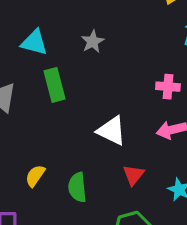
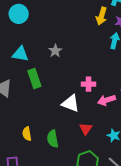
pink cross: (168, 87) -> (88, 84), moved
yellow semicircle: (35, 176) -> (27, 134), turned -40

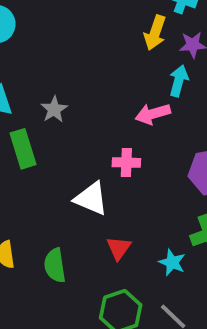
gray star: (55, 51) -> (54, 109), moved
pink arrow: (106, 100) -> (153, 114), moved

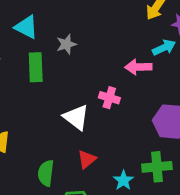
cyan arrow: (179, 81) -> (164, 48), turned 35
green semicircle: (55, 265) -> (46, 173), moved

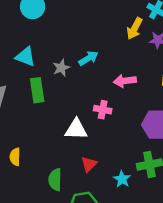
cyan arrow: (164, 48) -> (88, 58), moved
white triangle: (76, 117) -> (76, 129), turned -30

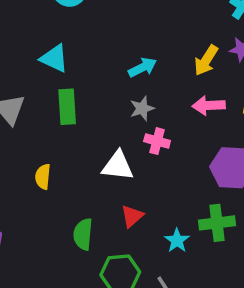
yellow arrow: (135, 29) -> (206, 60), moved
gray star: (61, 68) -> (142, 108), moved
pink arrow: (125, 81) -> (209, 105), moved
yellow semicircle: (15, 157) -> (43, 177), moved

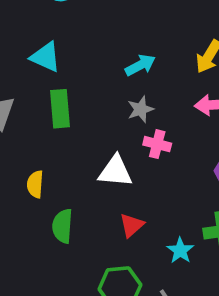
green semicircle: (83, 234) -> (62, 226), moved

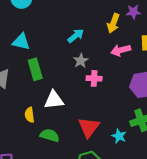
white triangle: (115, 171) -> (54, 100), moved
red triangle: (132, 225) -> (89, 127), size x1.5
green semicircle: (62, 226) -> (50, 135), turned 114

